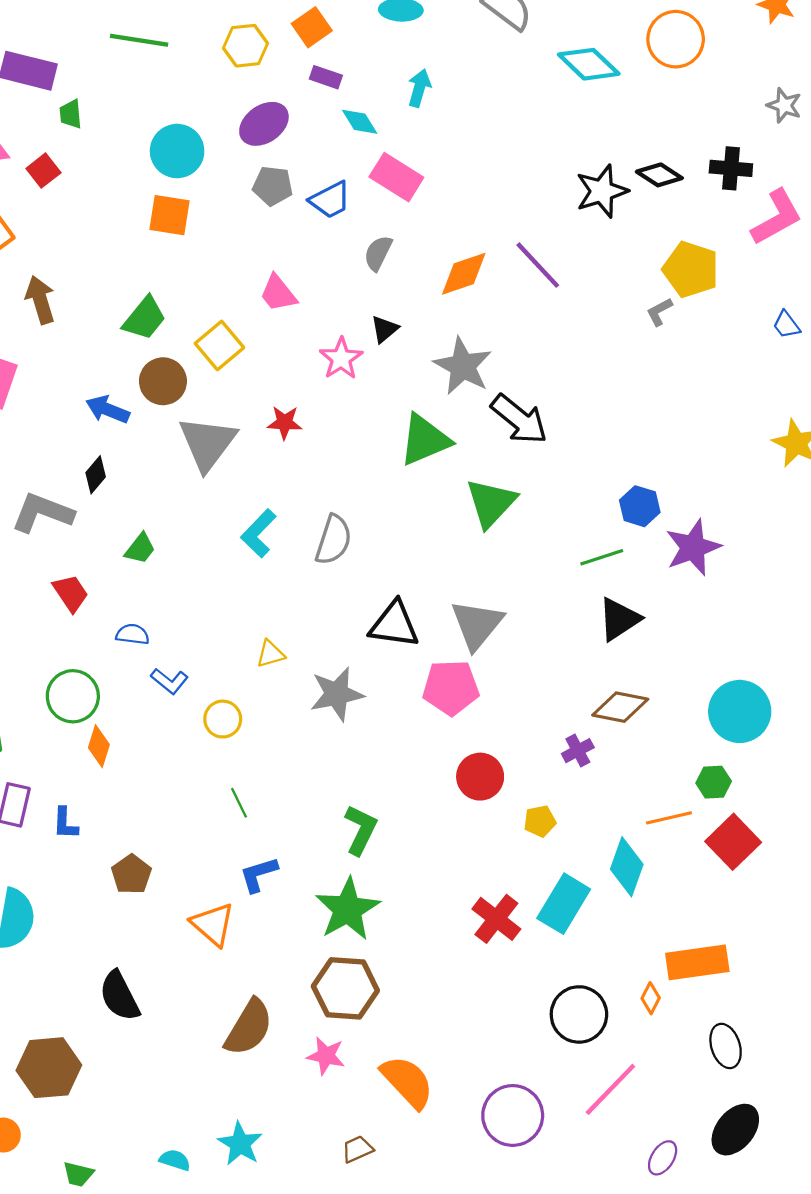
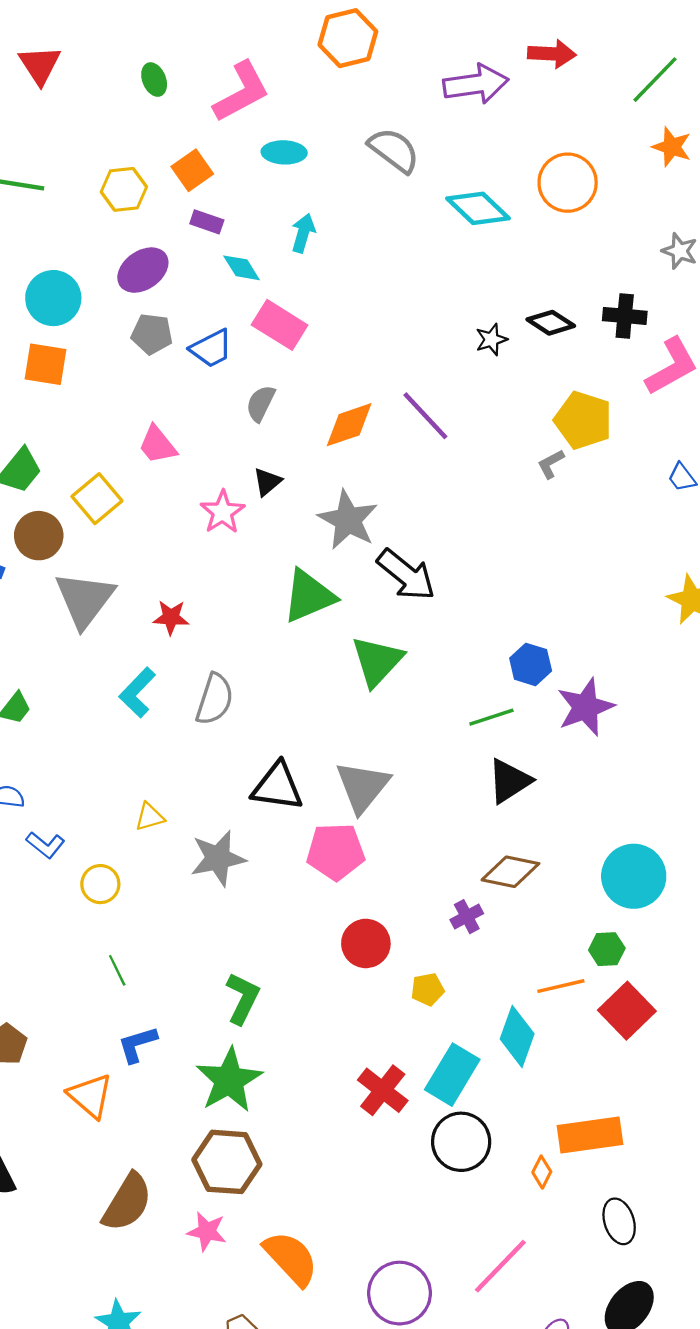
black star: (602, 191) -> (491, 340), size x0.6
red star: (285, 423) -> (171, 617), moved
black circle: (579, 1014) -> (461, 1142), moved

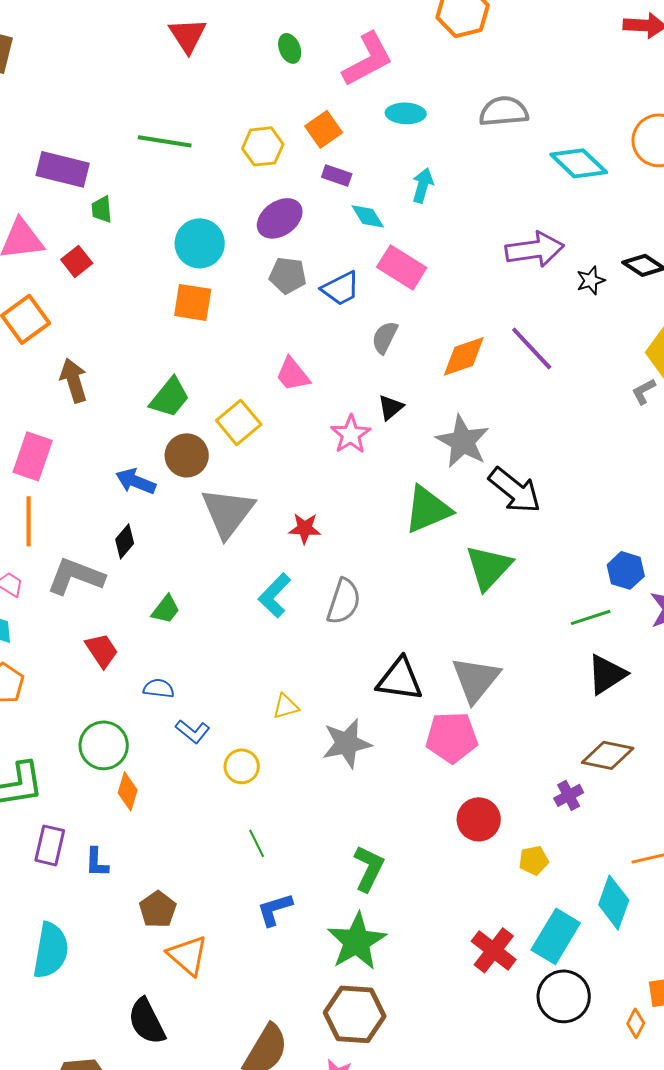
purple arrow: (476, 84) -> (535, 249), moved
gray semicircle: (394, 150) -> (504, 111), turned -42
orange triangle: (90, 1096) -> (188, 955), moved

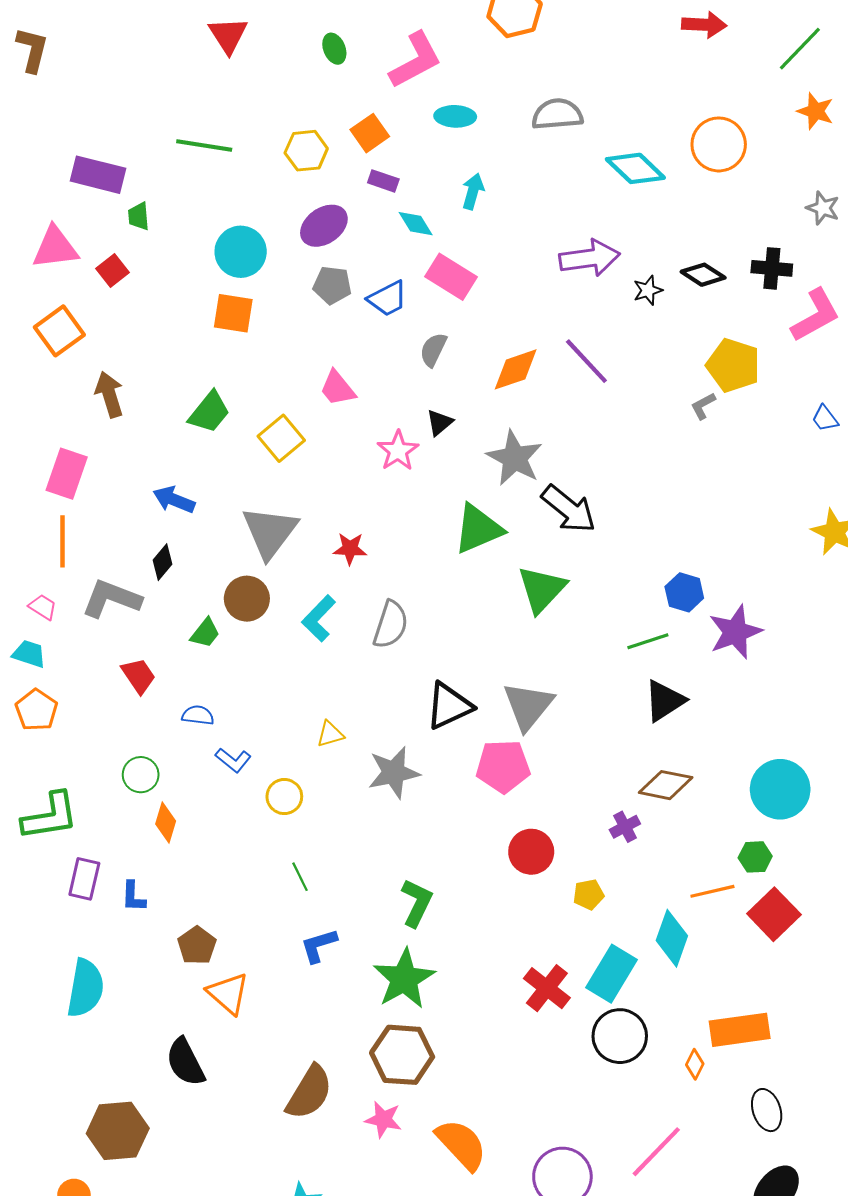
brown circle: (187, 455) -> (247, 599), moved
black triangle: (400, 679) -> (449, 706), turned -33
green circle: (104, 745) -> (141, 775), size x0.7

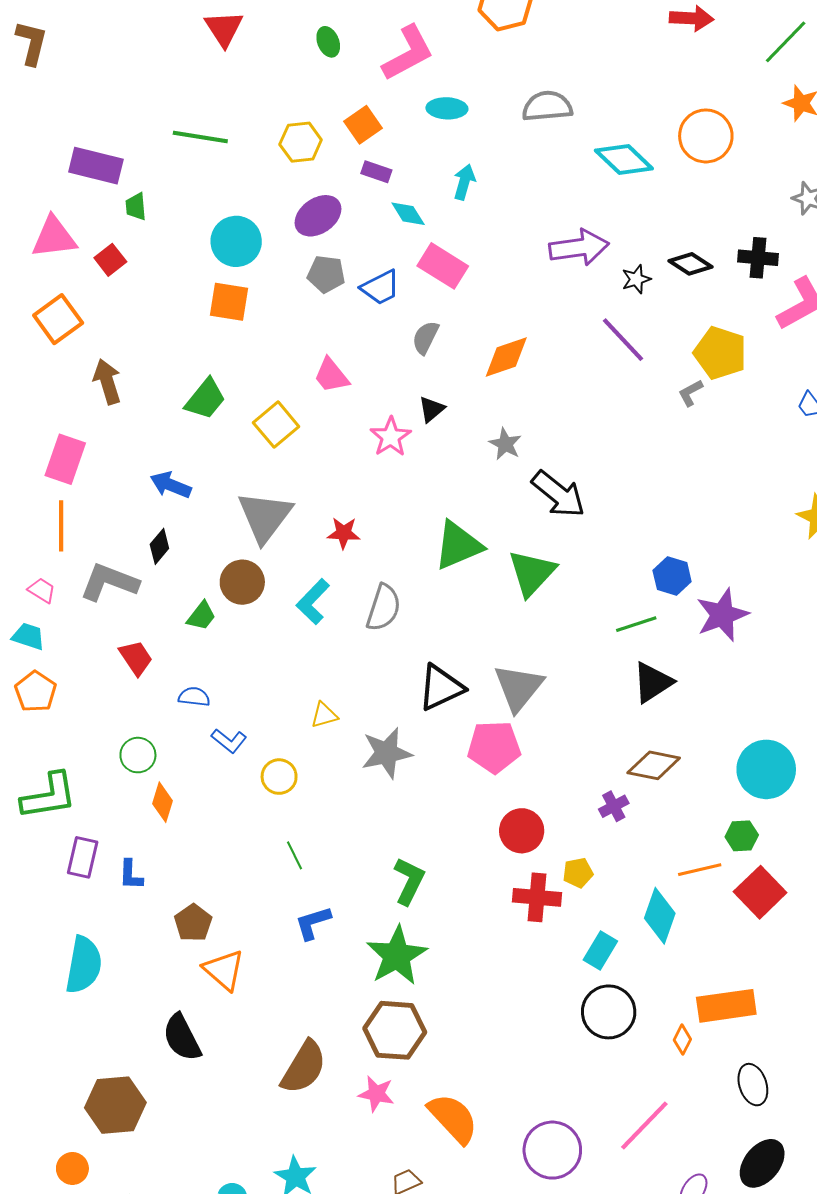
purple line: (586, 361) -> (623, 340), moved
gray star: (515, 458) -> (505, 444), size x0.6
green triangle: (478, 529) -> (458, 545), moved
cyan rectangle: (611, 974) -> (600, 951), size x0.7
red cross: (547, 988) -> (537, 897), moved, turned -33

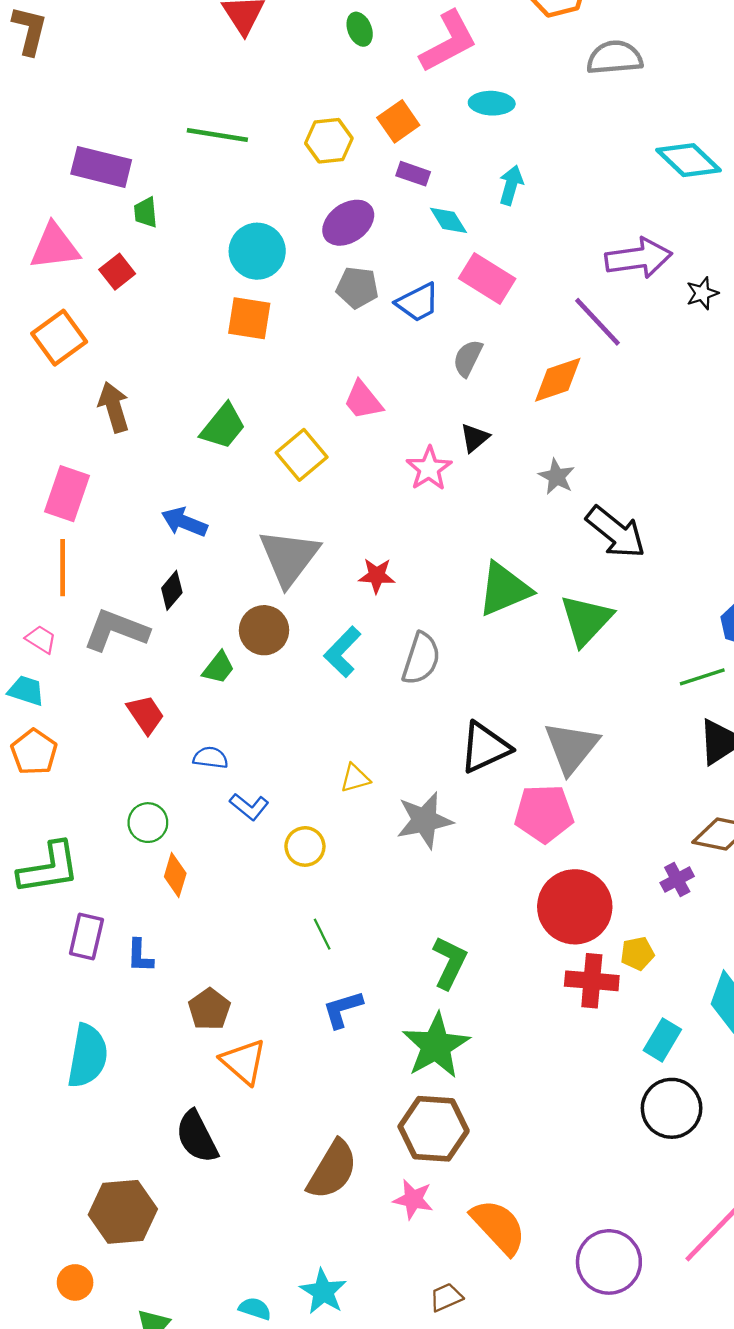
gray semicircle: (547, 106) -> (615, 58), moved
purple line: (623, 340) -> (598, 322), moved
red circle: (522, 831) -> (575, 907), size x1.5

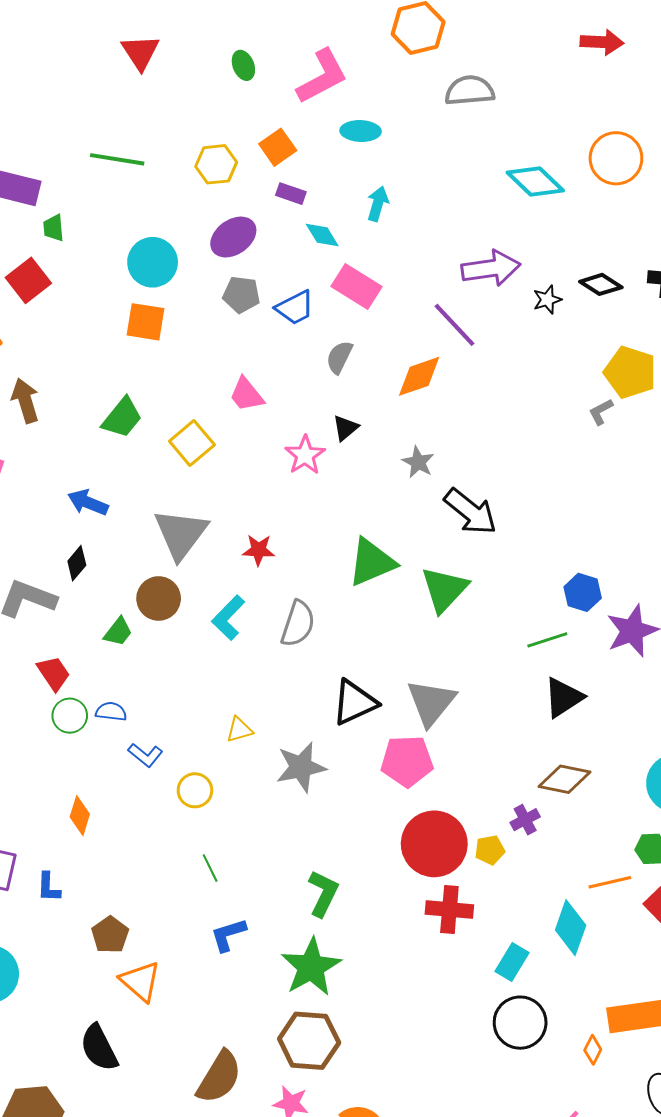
red square: (117, 272) -> (28, 280), size x1.4
green circle: (148, 823) -> (70, 716), moved
yellow pentagon: (637, 953) -> (490, 850), moved

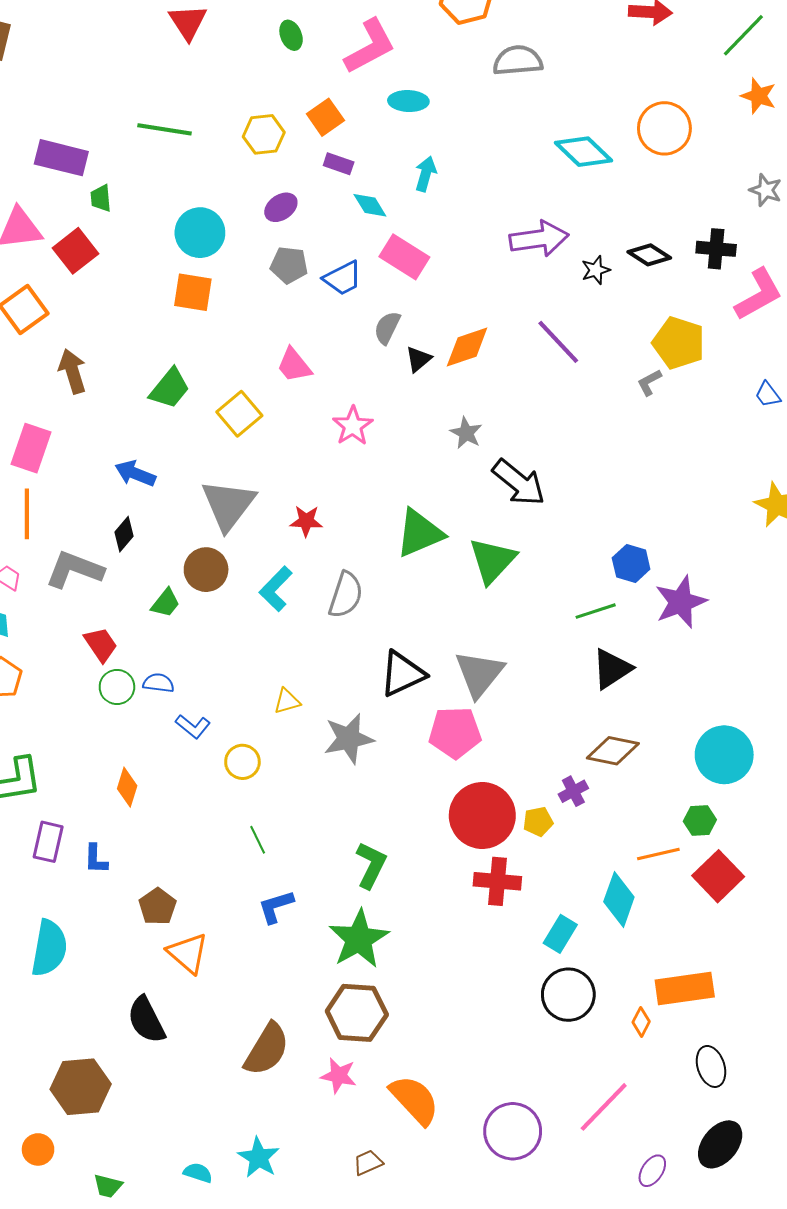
purple ellipse: (233, 237) -> (281, 207), size x0.7
purple line: (454, 325) -> (558, 342), moved
black triangle: (345, 428) -> (419, 359), moved

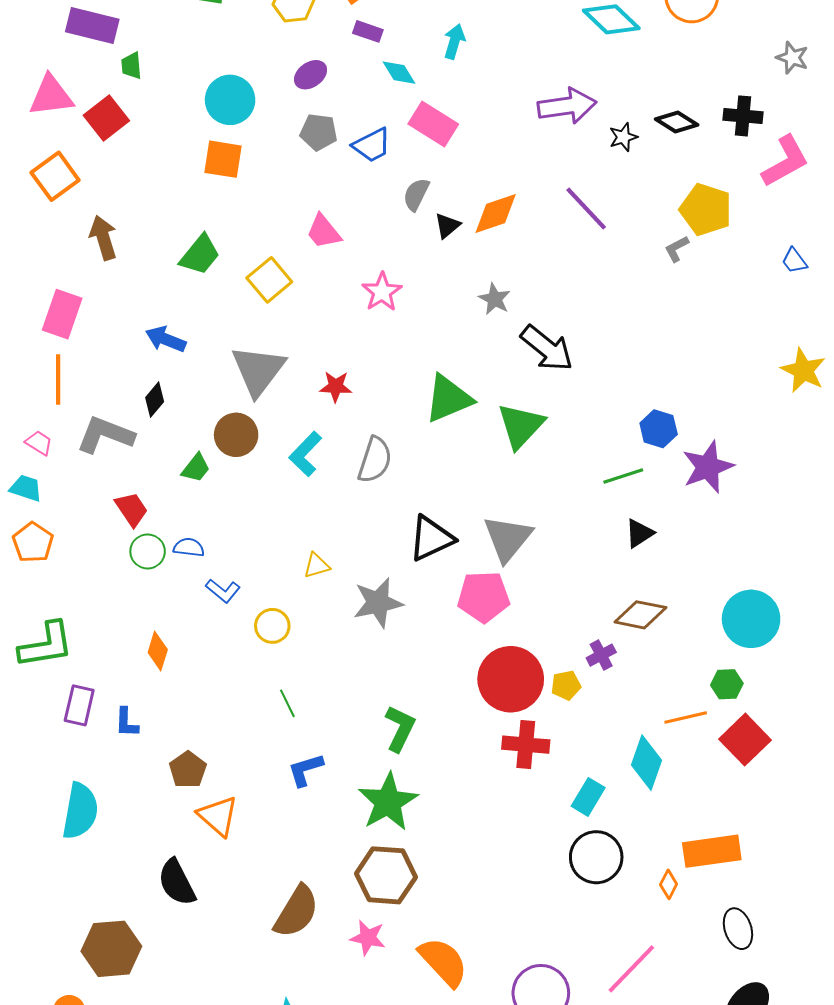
black triangle: (612, 669) -> (639, 533), size x0.7

